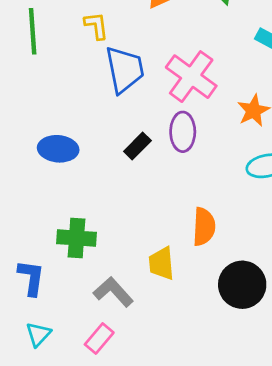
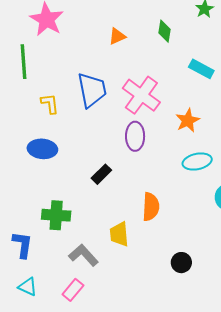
yellow L-shape: (96, 26) -> (50, 104), moved
black rectangle: (137, 146) -> (101, 174), moved
black circle: (242, 285) -> (181, 263), moved, size x0.6
cyan triangle: (38, 334) -> (28, 287), turned -48

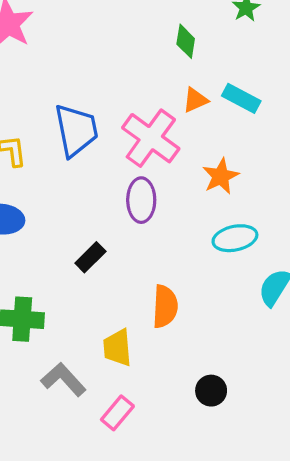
orange triangle: (117, 36) -> (195, 100), moved
pink rectangle: (73, 290) -> (117, 413), moved

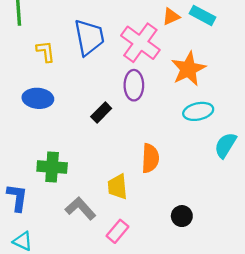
orange star: (221, 176) -> (188, 69), size x1.4
black rectangle: (90, 257) -> (101, 112), moved

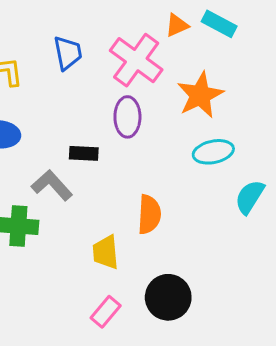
blue trapezoid: (89, 37) -> (68, 53), size x0.7
black rectangle: (101, 112) -> (84, 153), turned 48
gray L-shape: (80, 208) -> (52, 185), moved
black circle: (182, 216) -> (168, 297), moved, size x1.6

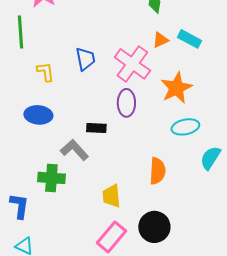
orange semicircle: (149, 214) -> (157, 171), moved
pink rectangle: (106, 312) -> (111, 237), size x1.4

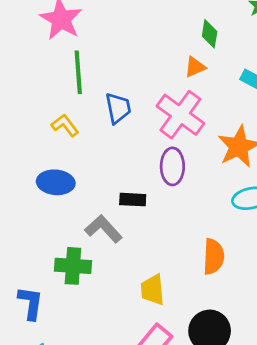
green line: (20, 32) -> (78, 72), moved
orange triangle: (160, 40) -> (195, 67), moved
yellow L-shape: (45, 72) -> (65, 125), turned -30

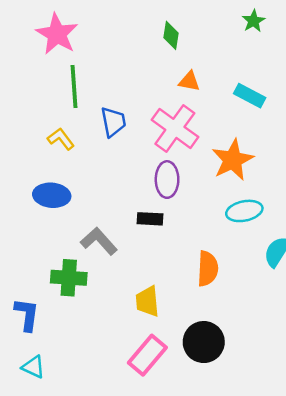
green diamond: (210, 34) -> (171, 35), moved
orange triangle: (195, 67) -> (189, 81), turned 35
black rectangle: (133, 200) -> (150, 219), moved

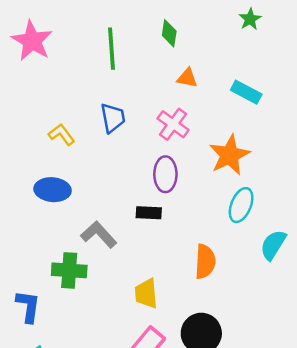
pink star: (57, 34) -> (32, 41), moved
green line: (74, 86) -> (112, 49), moved
pink cross: (175, 128) -> (173, 124), size x0.7
cyan ellipse: (244, 211) -> (241, 205), turned -56

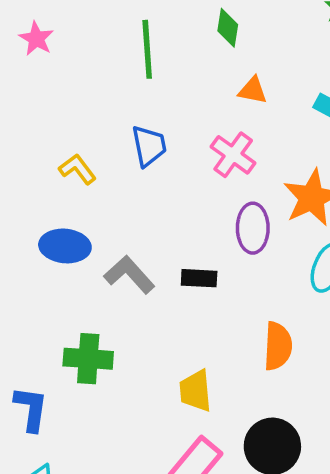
pink star: (32, 41) -> (36, 39), size x0.6
purple ellipse: (165, 174) -> (253, 228), moved
gray L-shape: (99, 235) -> (129, 275), moved

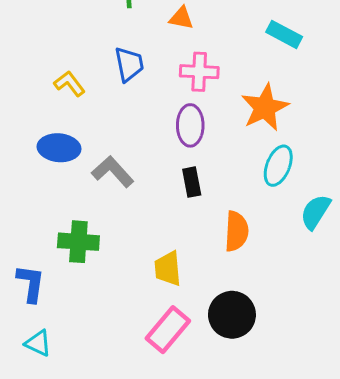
orange triangle: (253, 90) -> (181, 18), moved
pink cross: (233, 155) -> (199, 72), turned -33
purple ellipse: (253, 228) -> (190, 125), moved
black rectangle: (199, 278) -> (192, 182), moved, turned 76

